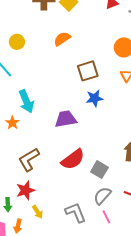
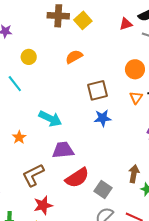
cyan arrow: (26, 101) -> (50, 119), moved, turned -45
purple trapezoid: (66, 119) -> (63, 150), moved
red star: (25, 190) -> (43, 205), moved

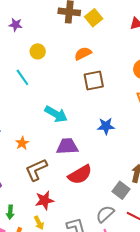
brown square: (98, 90) -> (94, 81), moved
blue star: (103, 118) -> (106, 126), moved
orange star: (19, 137) -> (22, 143), moved
gray square: (103, 190) -> (121, 190), moved

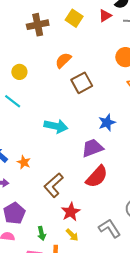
yellow square: (94, 18) -> (74, 18), moved
orange star: (22, 143) -> (24, 162), moved
purple trapezoid: (67, 146) -> (92, 148), moved

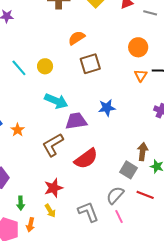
yellow circle: (19, 72) -> (45, 66), moved
purple trapezoid: (92, 148) -> (76, 121), moved
brown L-shape: (54, 185) -> (53, 145), moved

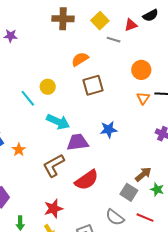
gray line: (150, 13) -> (114, 40), moved
cyan line: (19, 68) -> (28, 98), moved
brown arrow: (143, 152) -> (143, 174), turned 42
gray semicircle: (115, 195) -> (115, 217), turned -96

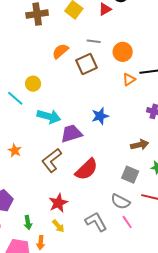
gray line: (114, 40) -> (94, 41), moved
brown square: (93, 85) -> (87, 64), moved
orange triangle: (143, 98) -> (129, 79), turned 32
brown arrow: (143, 174) -> (140, 145), moved, turned 36

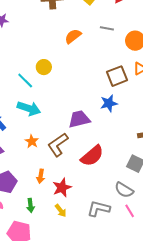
brown square: (87, 64) -> (117, 76), moved
cyan arrow: (49, 116) -> (29, 108), moved
orange star: (15, 150) -> (32, 141), moved
gray L-shape: (96, 222) -> (99, 209), turned -50
orange arrow: (41, 243) -> (41, 176), moved

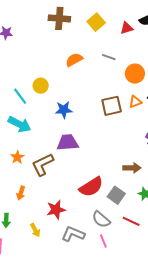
blue star: (109, 103) -> (64, 110), moved
red semicircle: (92, 156) -> (91, 187), moved
red star: (62, 188) -> (56, 210), moved

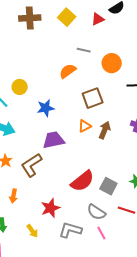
orange semicircle: (74, 60) -> (68, 71), moved
orange triangle: (135, 102) -> (85, 126), moved
brown arrow: (132, 168) -> (105, 130), moved, turned -60

